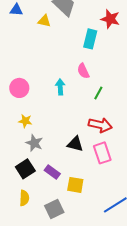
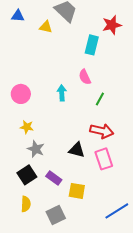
red star: (110, 19) -> (112, 25), turned -30

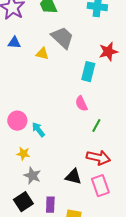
cyan arrow: (62, 93) -> (38, 130), moved, turned -35
purple rectangle: (54, 178) -> (50, 205), turned 56

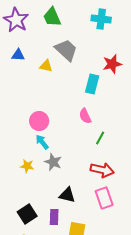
pink circle: (17, 121) -> (39, 121), moved
gray star: (32, 176) -> (53, 162), moved
black triangle: (73, 177) -> (67, 195), moved

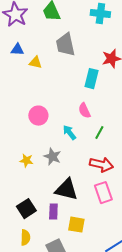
gray trapezoid: (66, 50) -> (65, 45), turned -145
yellow triangle: (46, 66) -> (35, 63), moved
cyan arrow: (42, 142) -> (69, 133), moved
black triangle: (67, 195) -> (66, 190), size x1.4

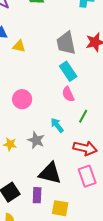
gray trapezoid: (65, 45) -> (66, 43), moved
cyan rectangle: (91, 79) -> (68, 71), moved, turned -48
cyan arrow: (69, 133) -> (57, 125), moved

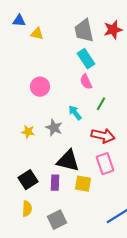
yellow square: (60, 208) -> (83, 184), moved

